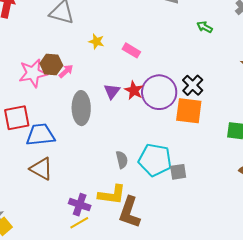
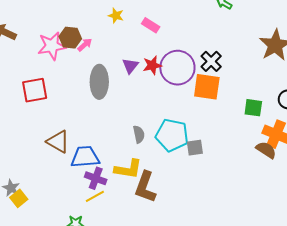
red star: (134, 90) -> (152, 65), turned 30
blue trapezoid: (40, 135) -> (85, 157), moved

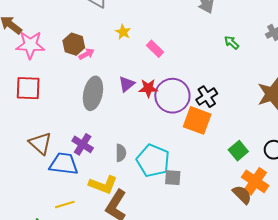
pink star: (52, 46) -> (30, 45), moved
green square: (253, 108) -> (238, 151), turned 30
purple cross: (96, 178) -> (83, 144), moved

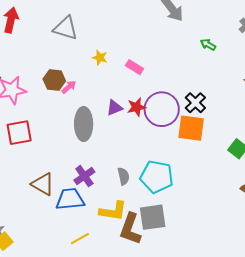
purple triangle: (127, 84) -> (114, 108), turned 30
purple cross: (83, 144) -> (84, 176), turned 35
gray square: (173, 178) -> (153, 217), moved, size x1.6

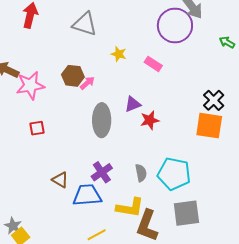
red star: (136, 107) -> (150, 120), moved
purple circle: (162, 109) -> (175, 26), moved
red square: (19, 133) -> (37, 128), size x0.6
brown triangle: (43, 184) -> (60, 180), size x0.7
gray square: (153, 217) -> (186, 213), moved

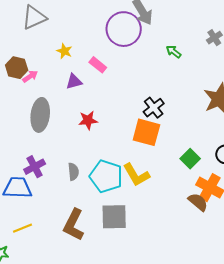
gray triangle: (85, 24) -> (34, 17), turned -48
purple triangle: (133, 104) -> (74, 82), moved
yellow L-shape: (130, 208) -> (136, 175), moved, turned 44

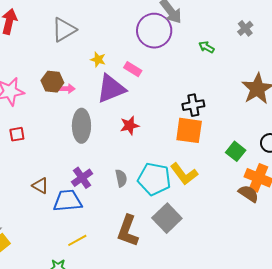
pink arrow: (30, 76) -> (67, 89), turned 42
purple triangle: (74, 82) -> (111, 89), size x1.8
black cross: (154, 108) -> (193, 105), turned 35
gray square: (114, 217) -> (167, 218), turned -36

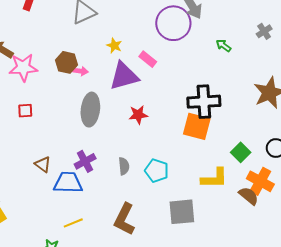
black cross: (193, 105) -> (204, 102), size x1.5
yellow L-shape: (184, 174) -> (214, 178), moved, turned -60
cyan pentagon: (154, 179) -> (157, 171), size x0.7
gray square: (167, 218) -> (182, 212), moved, turned 32

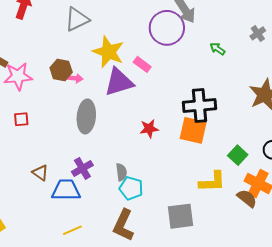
yellow star: (114, 46) -> (108, 52), size x2.0
red star: (138, 115) -> (149, 129), moved
cyan pentagon: (157, 171) -> (131, 188), moved

